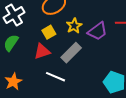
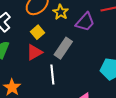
yellow star: (74, 26) -> (61, 12), moved
white line: (56, 77) -> (52, 75), turned 72

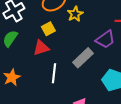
purple trapezoid: (85, 22) -> (105, 39), moved
gray rectangle: (63, 48) -> (83, 58), moved

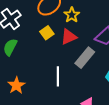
red triangle: (41, 48) -> (69, 37), moved

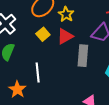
gray rectangle: (85, 58) -> (83, 56), turned -30
white line: (58, 76) -> (38, 73), moved

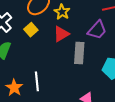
yellow square: (43, 34) -> (31, 30), moved
white line: (38, 73) -> (37, 81), moved

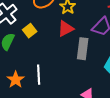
yellow square: (31, 30) -> (30, 31), moved

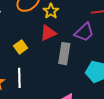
yellow square: (30, 31) -> (21, 47), moved

